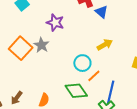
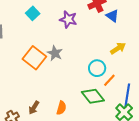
purple star: (55, 23) -> (68, 19), moved

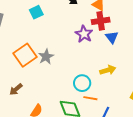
purple star: (68, 19) -> (84, 34), moved
orange line: (109, 80) -> (90, 98), turned 40
brown arrow: (34, 108) -> (16, 89), moved

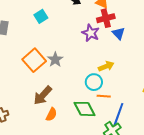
yellow arrow: (108, 70) -> (106, 66), moved
brown arrow: (16, 89) -> (43, 95), moved, size x1.5

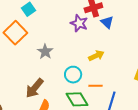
orange square: (34, 60) -> (15, 33), moved
cyan circle: (94, 82) -> (73, 75), moved

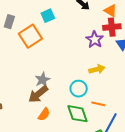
gray star: (45, 52) -> (43, 80), moved
yellow arrow: (96, 56) -> (97, 69), moved

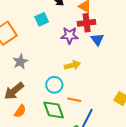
cyan square: (48, 16) -> (42, 19), moved
purple star: (95, 39) -> (70, 35), turned -30
gray star: (43, 80) -> (20, 62), moved

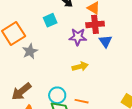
gray star: (20, 62) -> (30, 51), moved
cyan circle: (54, 85) -> (57, 95), moved

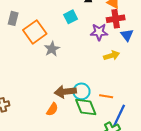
yellow arrow: (80, 67) -> (112, 56), moved
brown arrow: (21, 91) -> (65, 92), moved, turned 35

